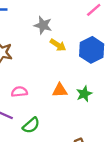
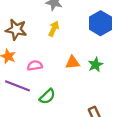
yellow arrow: (58, 45) -> (54, 29), moved, turned -96

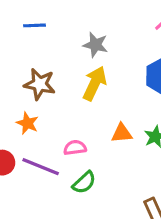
yellow arrow: (54, 29) -> (95, 83), size x1.5
pink semicircle: (35, 65) -> (75, 148), moved

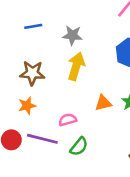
blue line: (34, 25) -> (33, 26), moved
orange star: (27, 123) -> (27, 106), turned -30

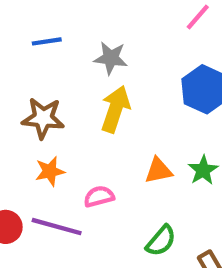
orange star: (27, 106) -> (50, 171), moved
green semicircle: (79, 147) -> (161, 241), moved

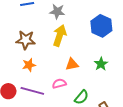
orange triangle: (158, 171) -> (72, 64), moved
pink semicircle: (99, 196) -> (59, 84), moved

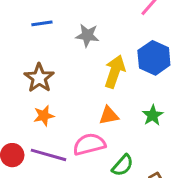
yellow arrow: (60, 35) -> (115, 72), moved
brown star: (26, 40) -> (39, 78), turned 30
pink semicircle: (59, 84) -> (89, 144), size x1.5

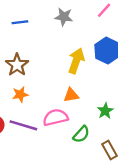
gray star: (87, 35) -> (64, 17), moved
green star: (153, 115) -> (105, 111), moved

